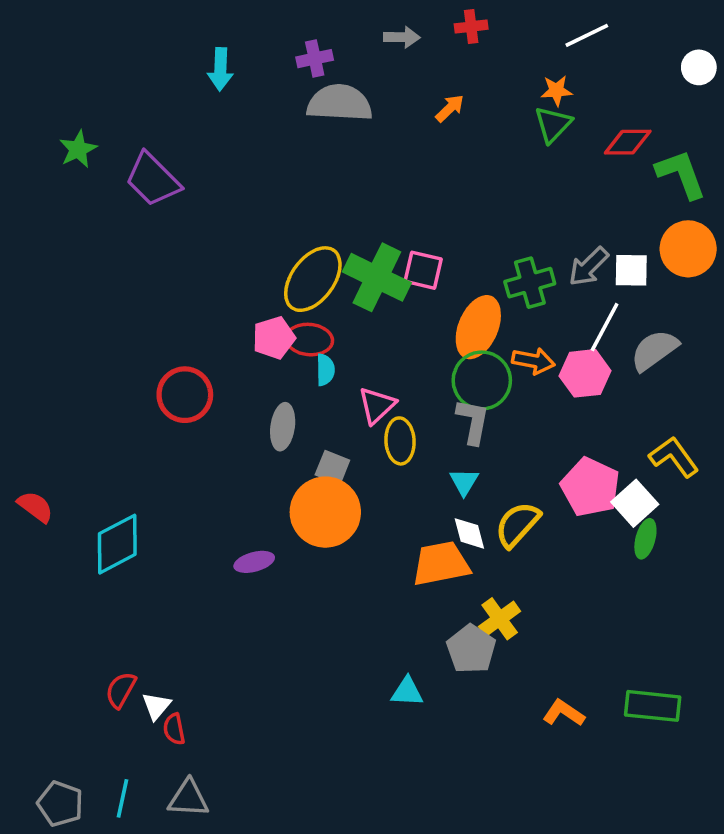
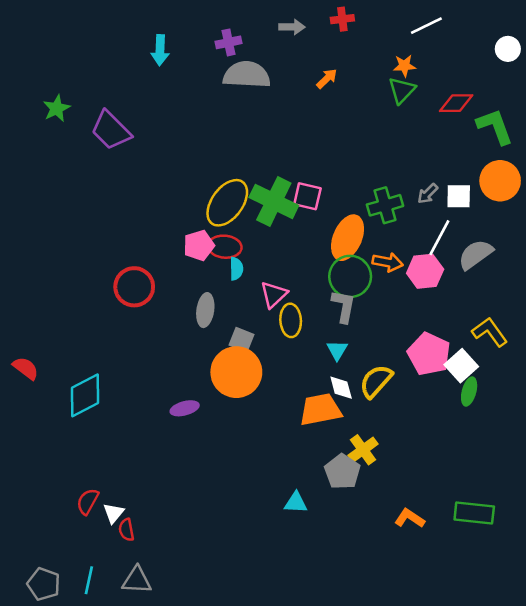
gray arrow: (589, 267) -> (428, 194), size x0.7

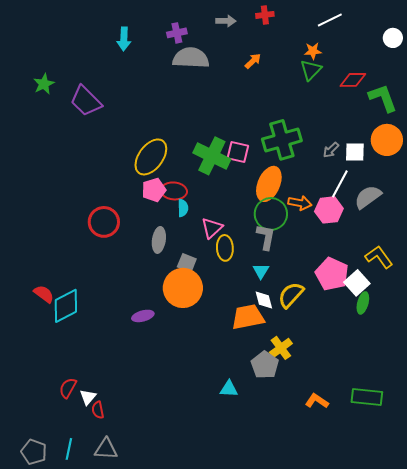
yellow ellipse: (227, 203) -> (151, 157), moved
green cross: (385, 205) -> (282, 140), moved, size x1.4
red semicircle: (26, 368) -> (44, 294), moved

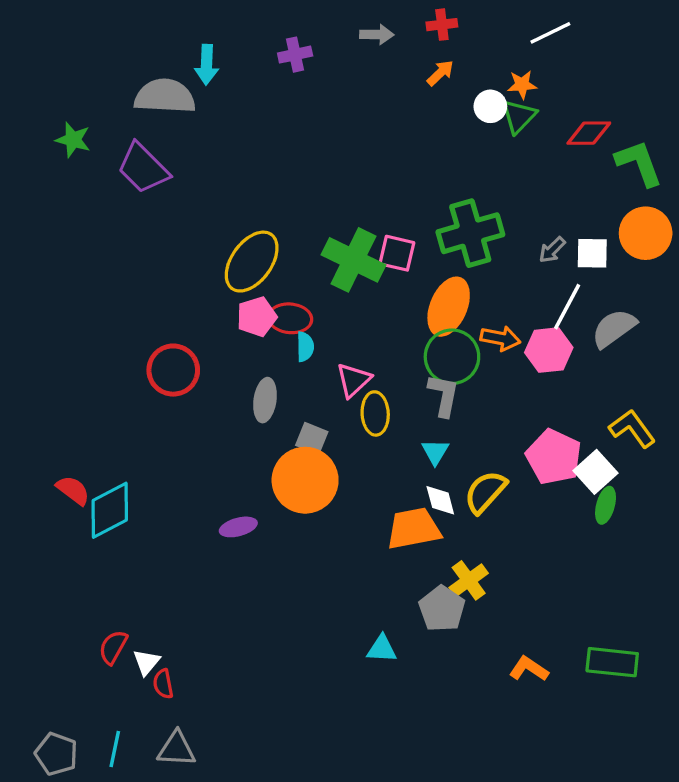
white circle: (393, 38) -> (490, 106), moved
gray semicircle: (191, 58) -> (165, 96), moved
orange arrow: (253, 61) -> (440, 73), moved
green star: (44, 84) -> (73, 140), turned -30

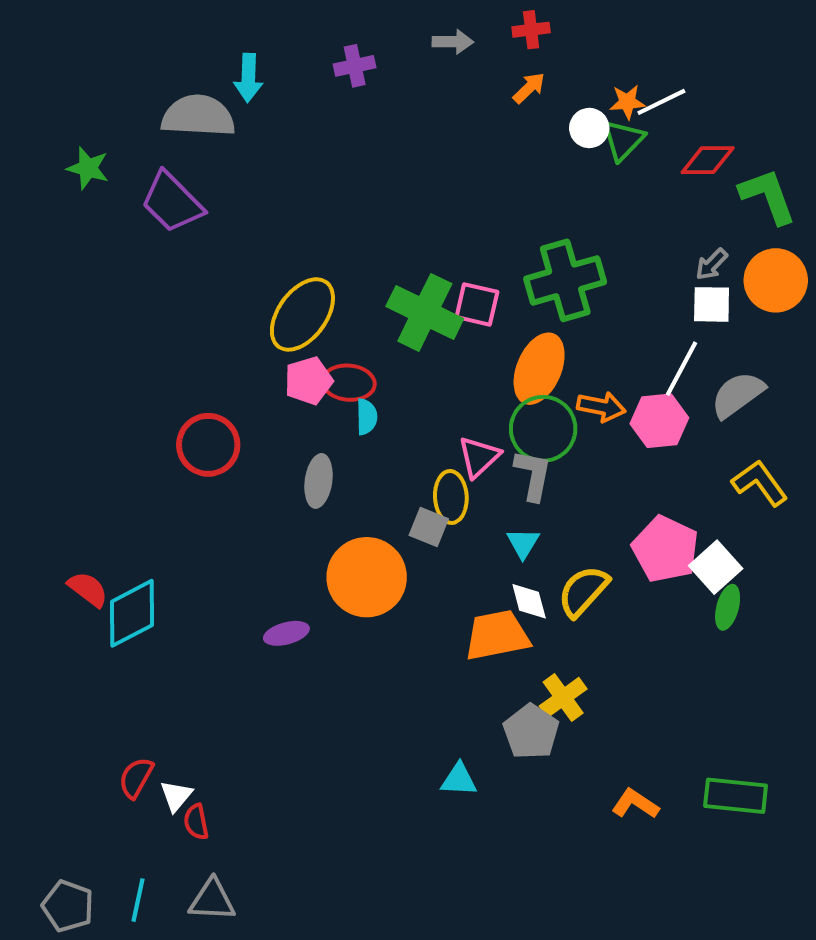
white line: (550, 33) -> (661, 102), moved
gray arrow: (552, 250) -> (712, 264), moved
pink triangle: (353, 380) -> (479, 457), moved
yellow L-shape: (632, 428) -> (760, 483), moved
gray square: (312, 438) -> (429, 527), moved

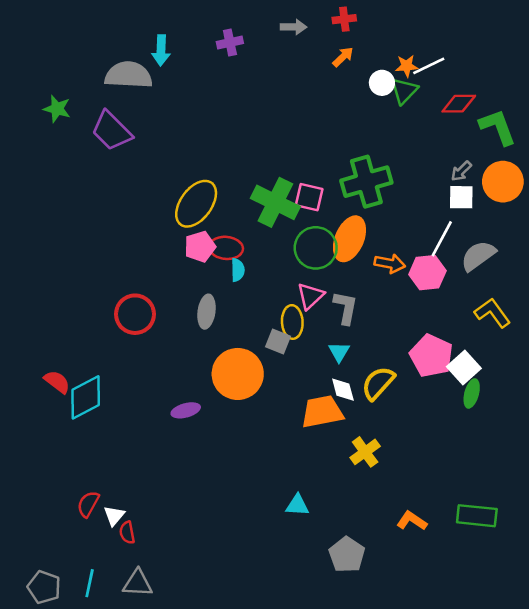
green circle: (543, 429) -> (316, 248), moved
red circle: (208, 445) -> (135, 314), moved
gray pentagon: (531, 732) -> (347, 555), moved

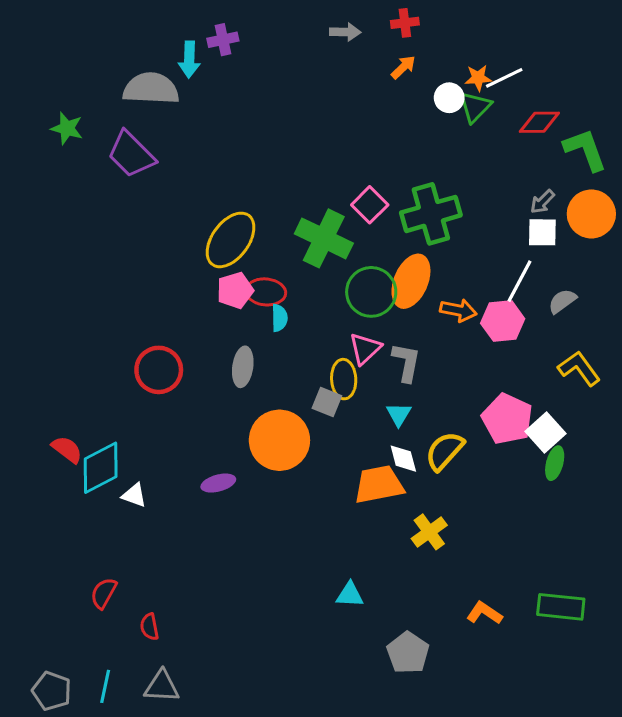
purple cross: (230, 43) -> (223, 40), moved
pink square: (309, 197) -> (370, 205), moved, turned 32
gray semicircle: (478, 256) -> (562, 301), size x0.7
white triangle: (114, 516) -> (134, 495), moved, turned -50

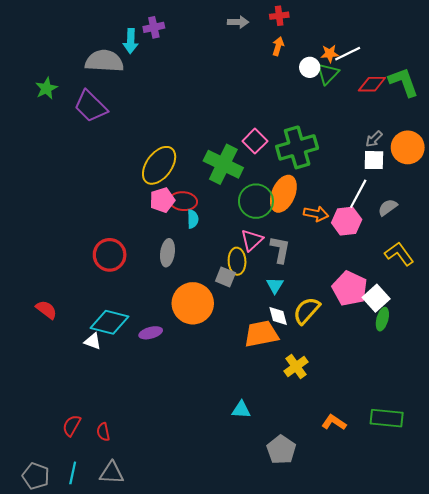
orange arrow: (403, 67) -> (278, 46), turned -30
green star: (67, 128) -> (46, 88), turned 30
green L-shape: (585, 150) -> (403, 82), moved
cyan diamond: (101, 468) -> (110, 322), moved, turned 42
red semicircle: (104, 593) -> (72, 425), moved

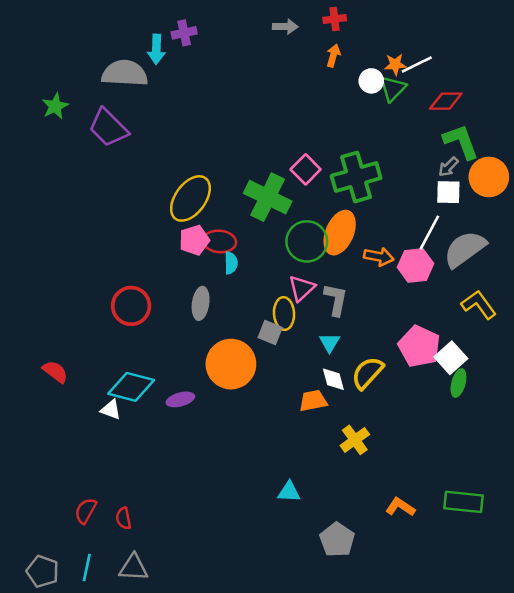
green L-shape: (403, 82) -> (461, 142), moved
gray semicircle: (388, 207) -> (465, 249), size x1.8
orange trapezoid: (261, 334) -> (313, 401), size x0.7

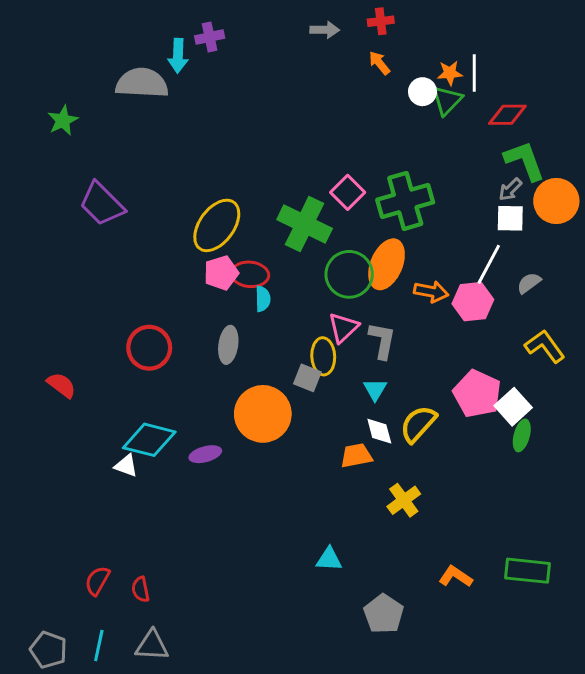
orange arrow: (333, 56) -> (379, 63), turned -55
white line: (417, 64) -> (474, 73), turned -64
purple trapezoid: (108, 128) -> (102, 204), moved
gray semicircle: (465, 249) -> (529, 283), size x0.5
red semicircle: (55, 372) -> (61, 385), moved

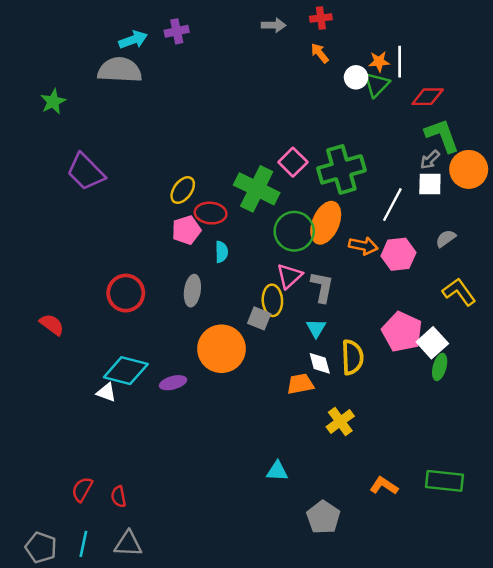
cyan arrow: (178, 56) -> (133, 40), moved, turned -112
yellow ellipse: (217, 225) -> (183, 190), size x0.6
white line: (489, 264) -> (392, 205), moved
red ellipse: (250, 274) -> (211, 213), moved
yellow semicircle: (418, 424) -> (352, 357), turned 136

